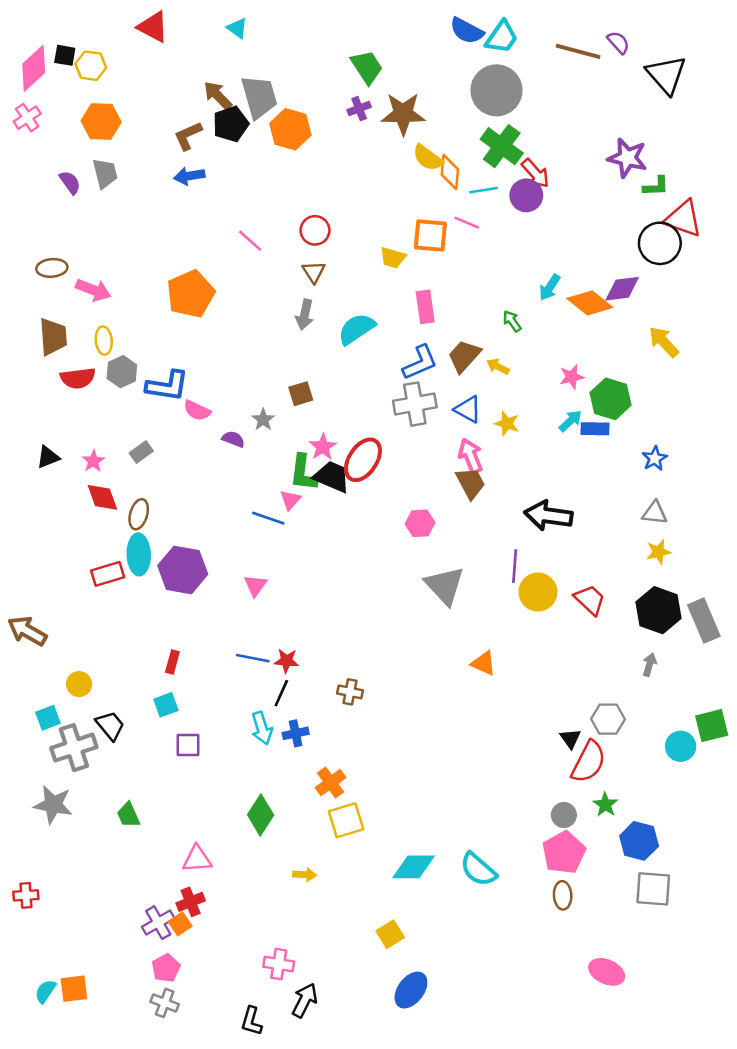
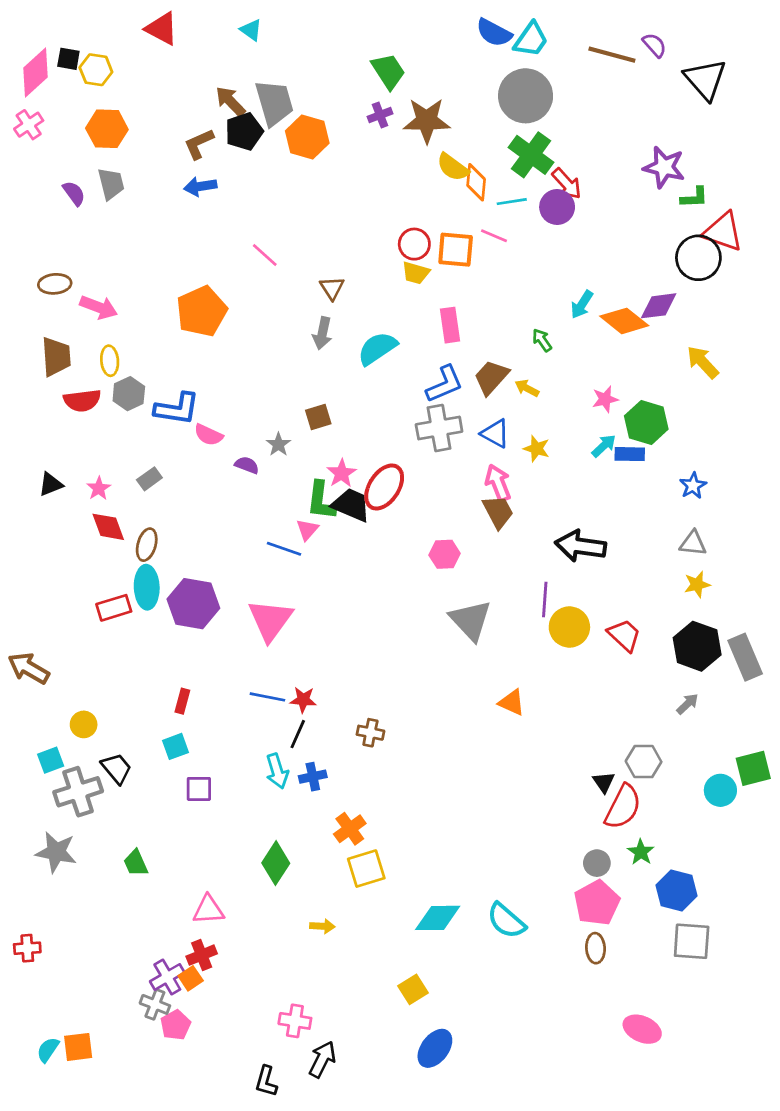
red circle: (315, 230) -> (414, 244), moved
pink triangle: (255, 586) -> (270, 620), size x1.8
gray arrow: (649, 665) -> (687, 704), turned 30
gray cross: (165, 1003) -> (155, 1004), moved

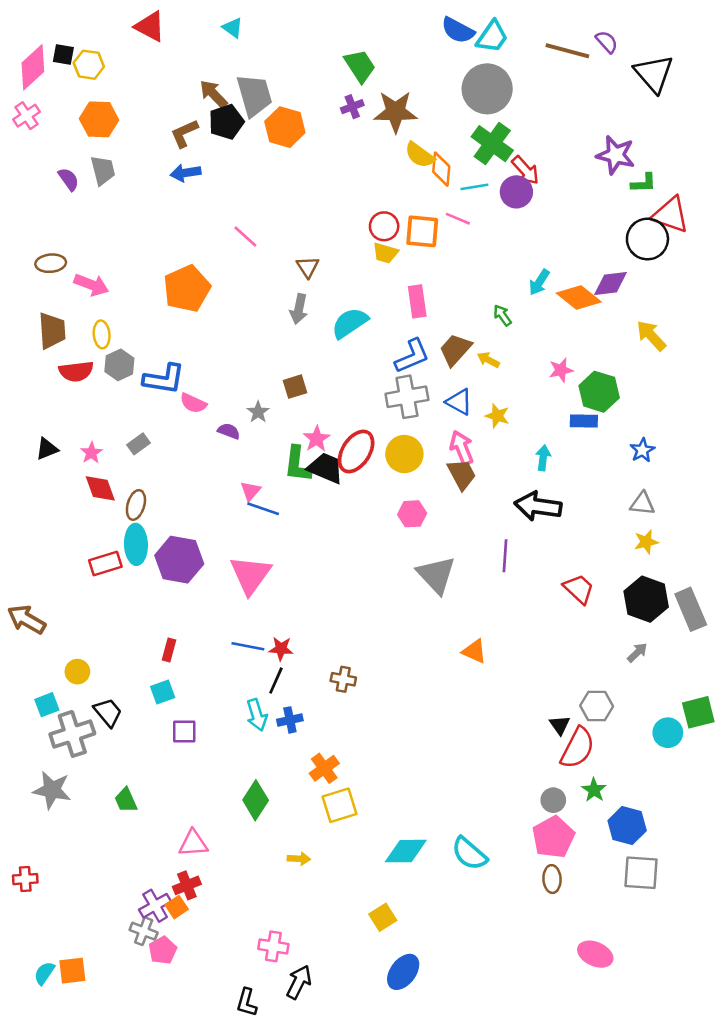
cyan arrow: (604, 446) -> (543, 458), moved, turned -40
pink triangle: (307, 530) -> (250, 491), moved
yellow circle: (569, 627) -> (404, 454), moved

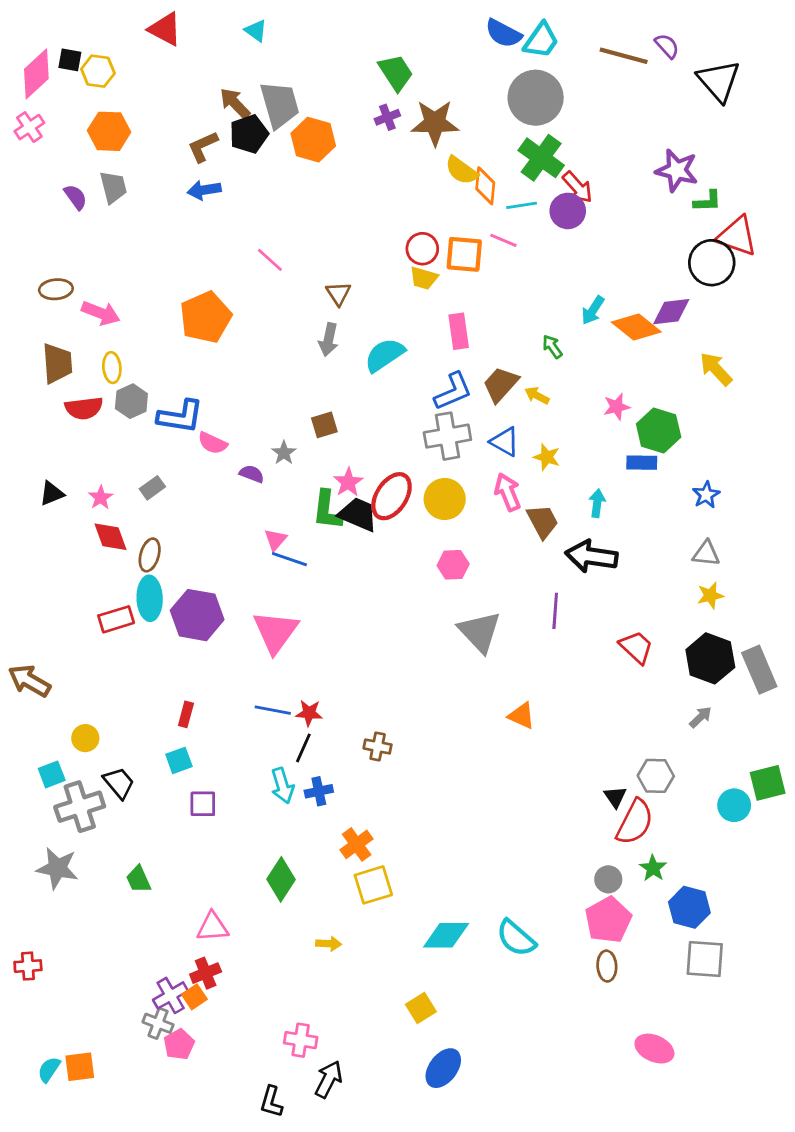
brown trapezoid: (462, 474) -> (543, 521), moved

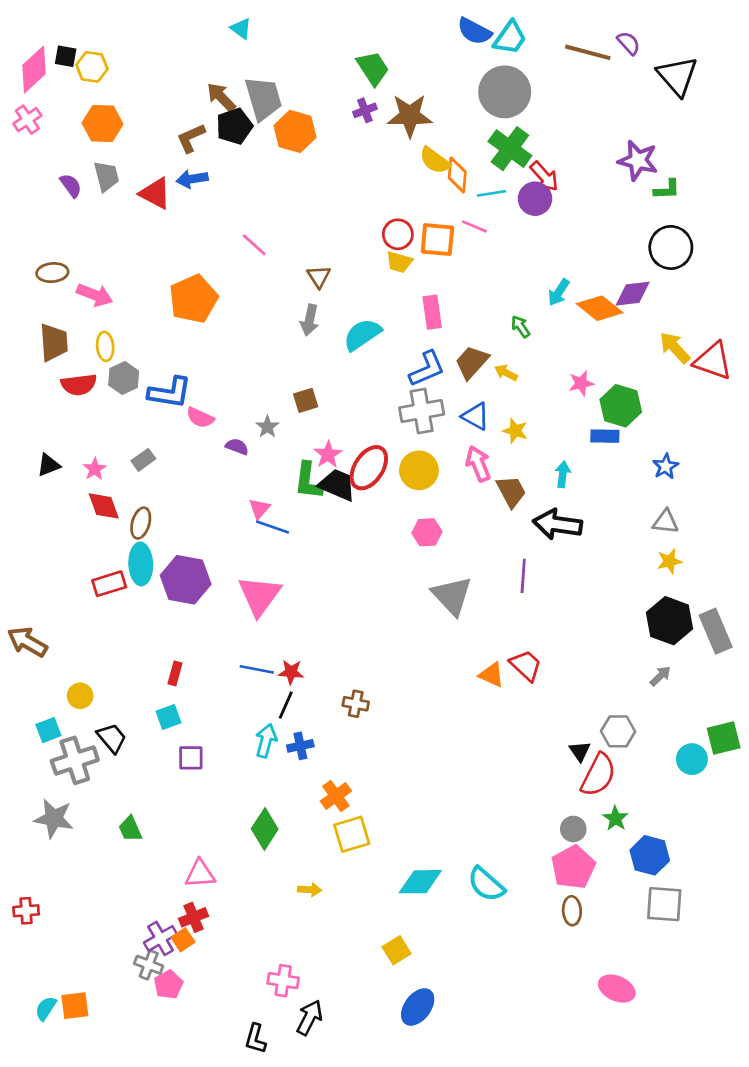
red triangle: (165, 29) -> (155, 193), moved
red triangle: (737, 236) -> (713, 361), moved
red trapezoid: (636, 647) -> (526, 665), moved
cyan arrow: (282, 786) -> (266, 741), turned -148

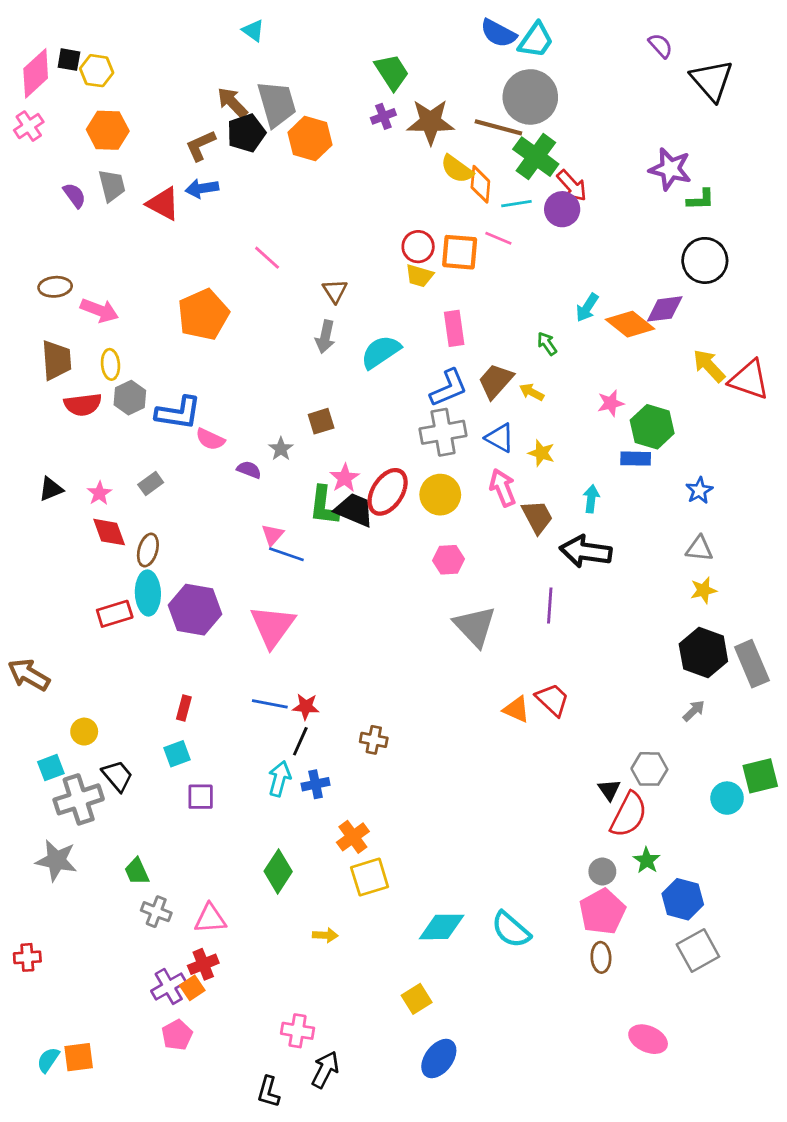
brown line: (588, 52) -> (498, 127), moved
gray square: (664, 904) -> (698, 950), turned -33
gray cross: (149, 965) -> (156, 912), moved

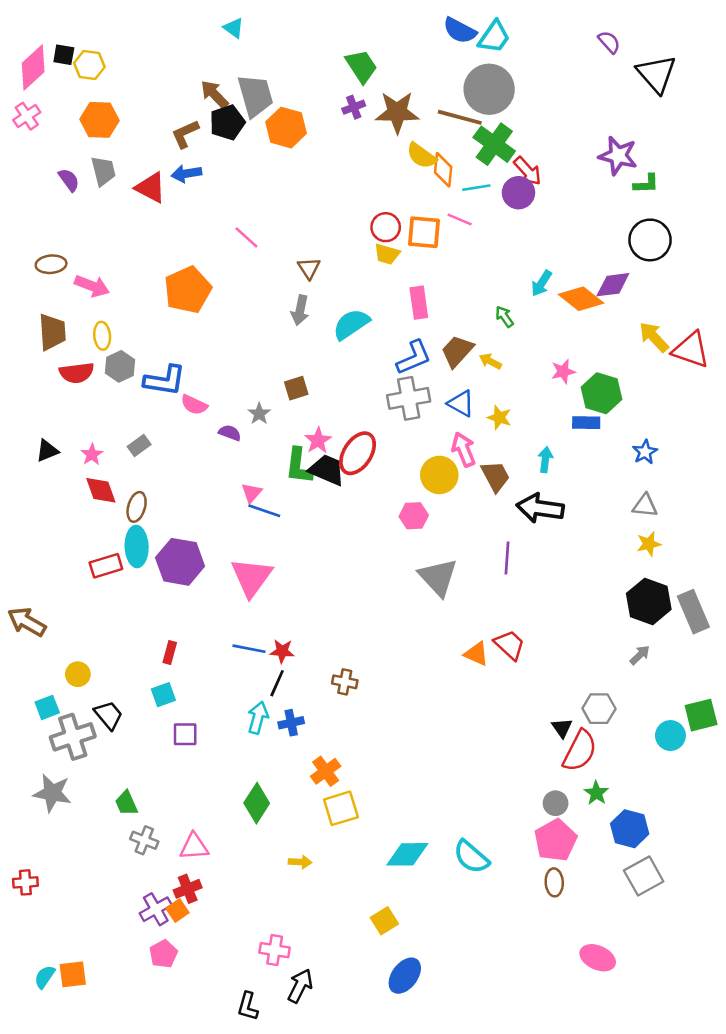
yellow circle: (440, 495) -> (439, 475), moved

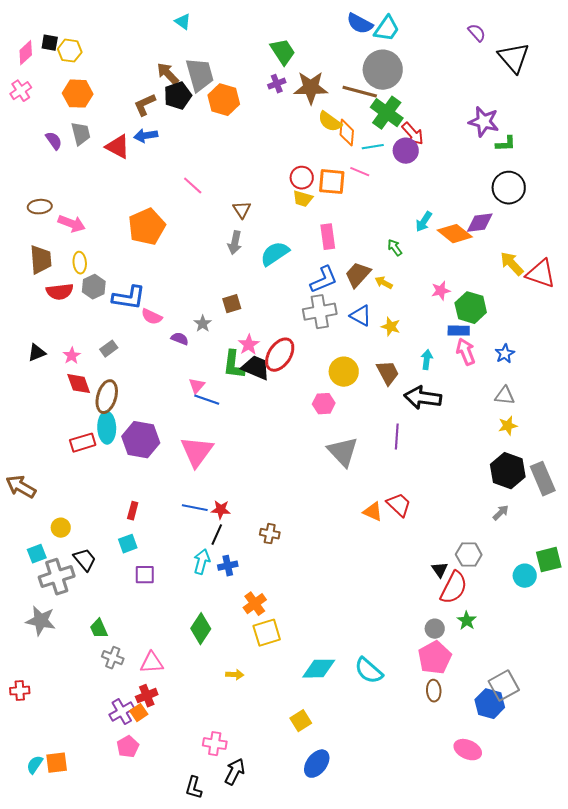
pink diamond: (33, 68) -> (26, 53), size x0.7
pink arrow: (464, 449) -> (466, 352), moved
brown ellipse: (137, 507) -> (107, 397), size x1.4
blue hexagon: (630, 829) -> (490, 704), moved

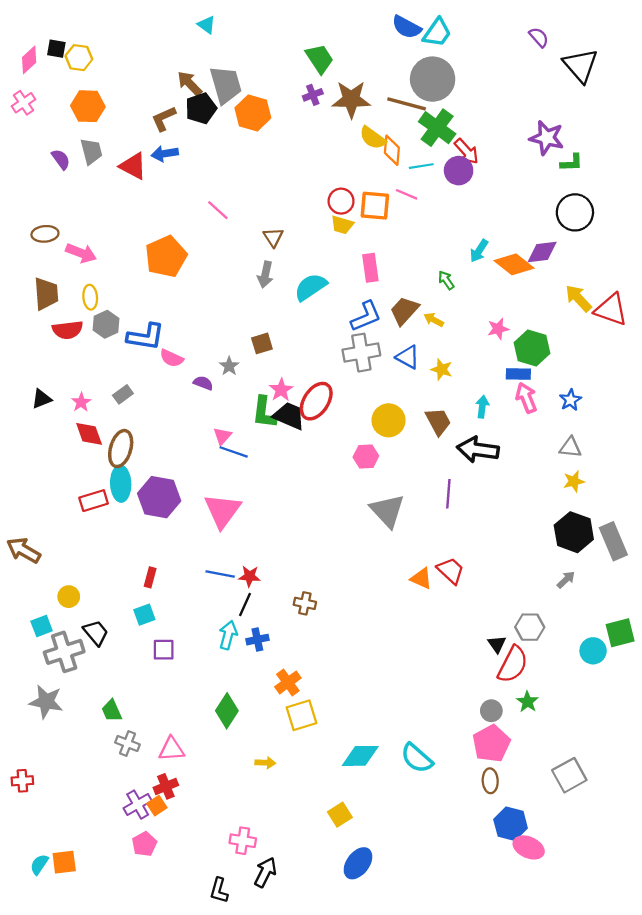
blue hexagon: (490, 704) -> (511, 824), moved

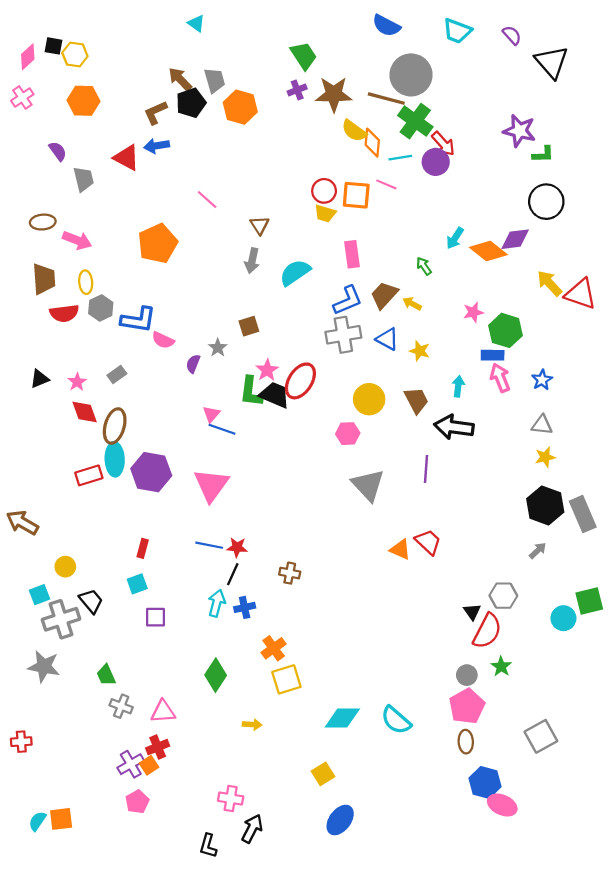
cyan trapezoid: (437, 33) -> (457, 31), moved, turned 76
gray trapezoid: (226, 85) -> (215, 80), size x0.7
gray trapezoid: (91, 151) -> (84, 179), moved
purple semicircle: (203, 383) -> (193, 364), turned -90

